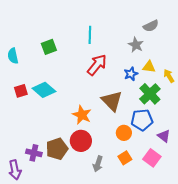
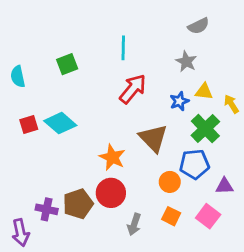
gray semicircle: (151, 26) -> (198, 26), moved
purple triangle: (164, 136) -> (225, 186), turned -40
orange square: (125, 158) -> (171, 216), turned -32

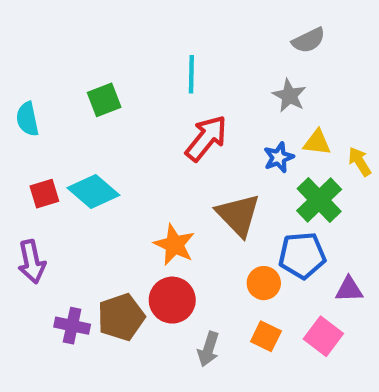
purple arrow: (21, 233) -> (32, 262), moved

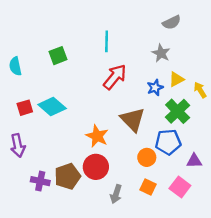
yellow triangle: (317, 142) -> (176, 79), turned -35

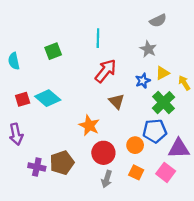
brown triangle: (133, 120) -> (117, 101), moved, size x0.7
purple triangle: (194, 161) -> (179, 148), size x1.5
red circle: (96, 167) -> (103, 153), moved

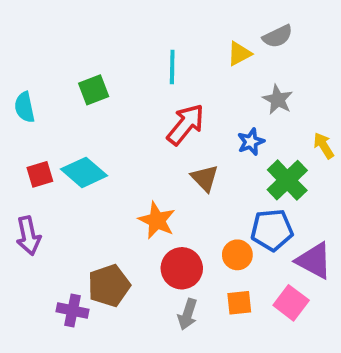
gray star: (148, 49) -> (278, 100), moved
yellow triangle: (162, 73) -> (239, 54), moved
purple triangle: (179, 148) -> (314, 261), turned 30
purple cross: (37, 167) -> (72, 310), moved
orange square: (136, 172) -> (239, 303), turned -32

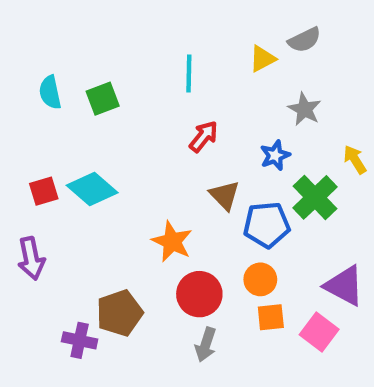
cyan semicircle: (25, 107) -> (50, 92), moved
red arrow: (186, 124) -> (204, 136), size x0.7
blue pentagon: (272, 230) -> (267, 225), moved
orange square: (239, 303) -> (271, 317), moved

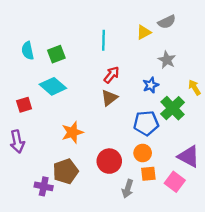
cyan diamond: (92, 189) -> (53, 86), moved
brown triangle: (225, 195) -> (109, 98), moved, turned 36
orange star: (172, 242) -> (72, 132), moved, turned 30
gray arrow: (206, 345) -> (128, 189), moved

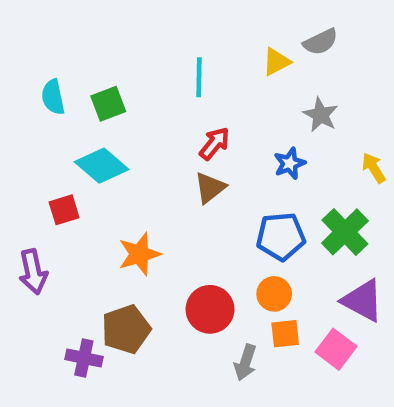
red square: (24, 105) -> (64, 210), moved
green cross: (173, 108) -> (345, 232), moved

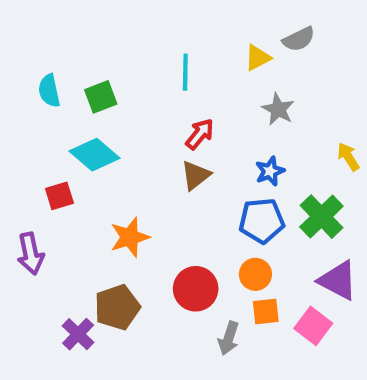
gray star: (321, 115) -> (278, 109), moved
blue star: (290, 163) -> (270, 171), moved
purple cross: (84, 358) -> (78, 334), turned 32

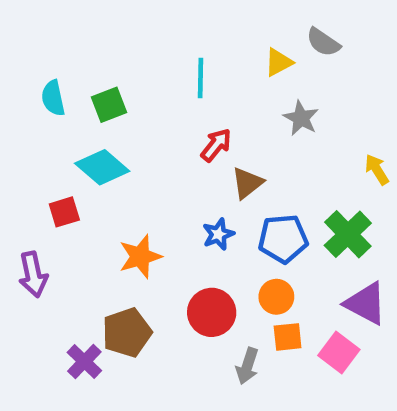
gray semicircle: (299, 39) -> (323, 42), turned 60
blue star: (270, 171) -> (218, 234), moved
brown triangle: (196, 175) -> (247, 183), moved

